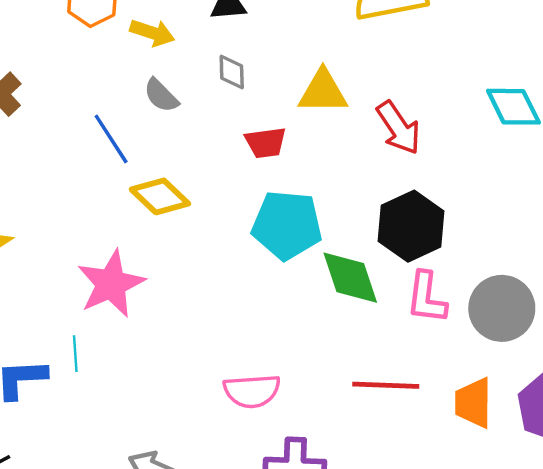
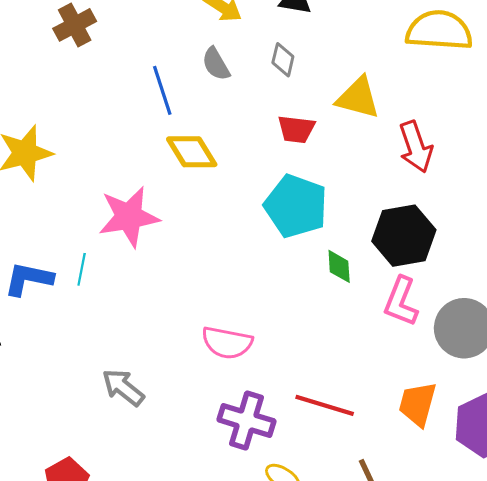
green diamond: (350, 278) -> (339, 266), size x0.6
red line: (386, 385) -> (325, 405), moved

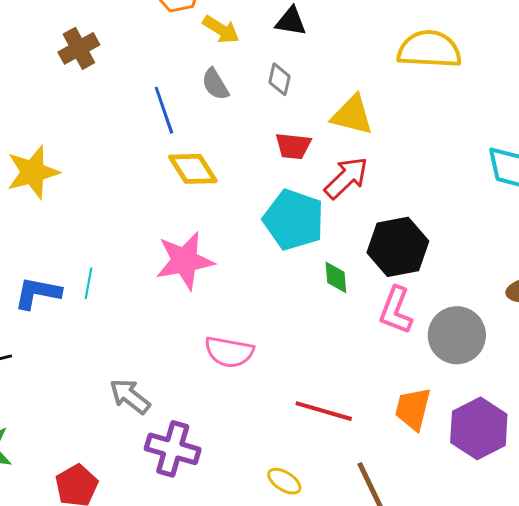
red arrow: (416, 147) -> (346, 178), moved, turned -114
pink star: (129, 217) -> (185, 261), moved
purple cross: (246, 420) -> (173, 449), moved

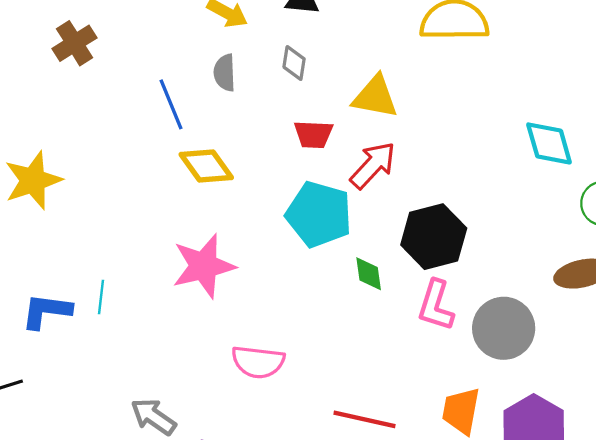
gray semicircle: (215, 84) -> (225, 73), turned 32

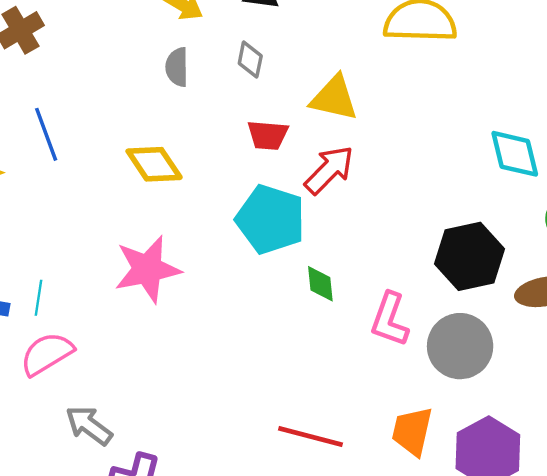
blue line: (171, 104) -> (46, 134), moved
black hexagon: (434, 237) -> (469, 256), moved
pink semicircle: (258, 362) -> (47, 354), moved, turned 140

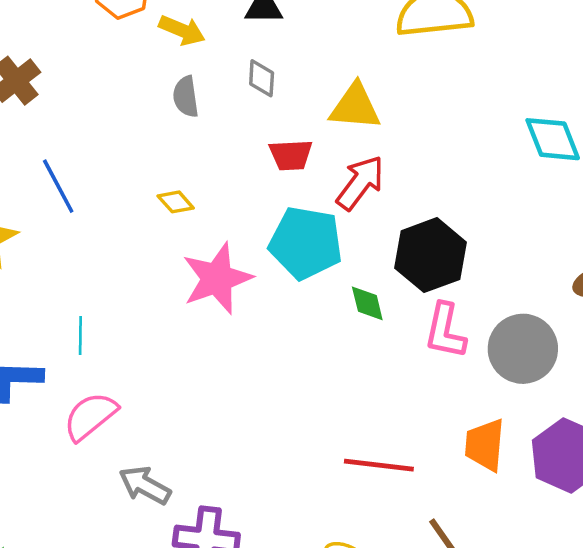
yellow diamond: (154, 164) -> (176, 202), size x0.6
black hexagon: (469, 256) -> (430, 255), moved
pink star: (147, 269) -> (217, 279), moved
cyan line: (38, 298) -> (80, 336), moved

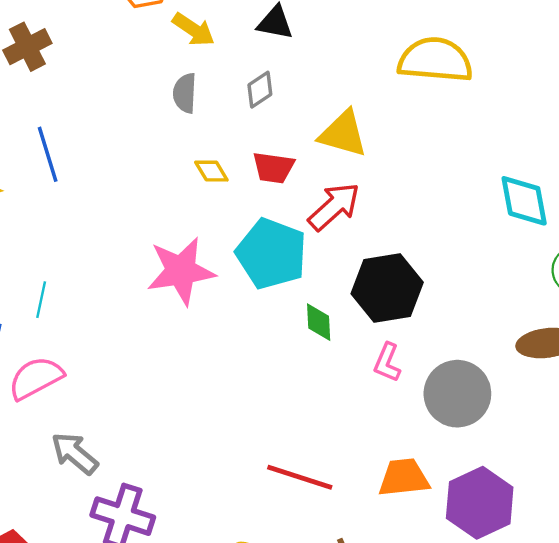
gray diamond: (262, 78) -> (260, 90), turned 42
yellow diamond: (176, 202) -> (211, 171), moved
pink L-shape: (445, 331) -> (387, 362), size x0.7
orange trapezoid: (485, 445) -> (404, 478), turned 68

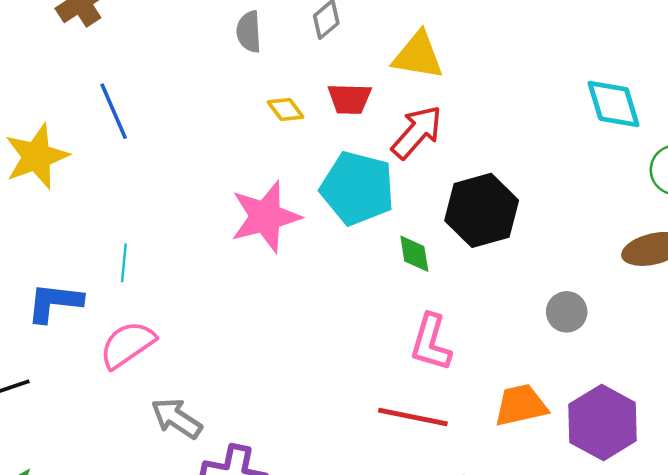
pink L-shape: (387, 362) -> (431, 343), moved, size x1.4
gray circle: (457, 394) -> (567, 312), size x0.6

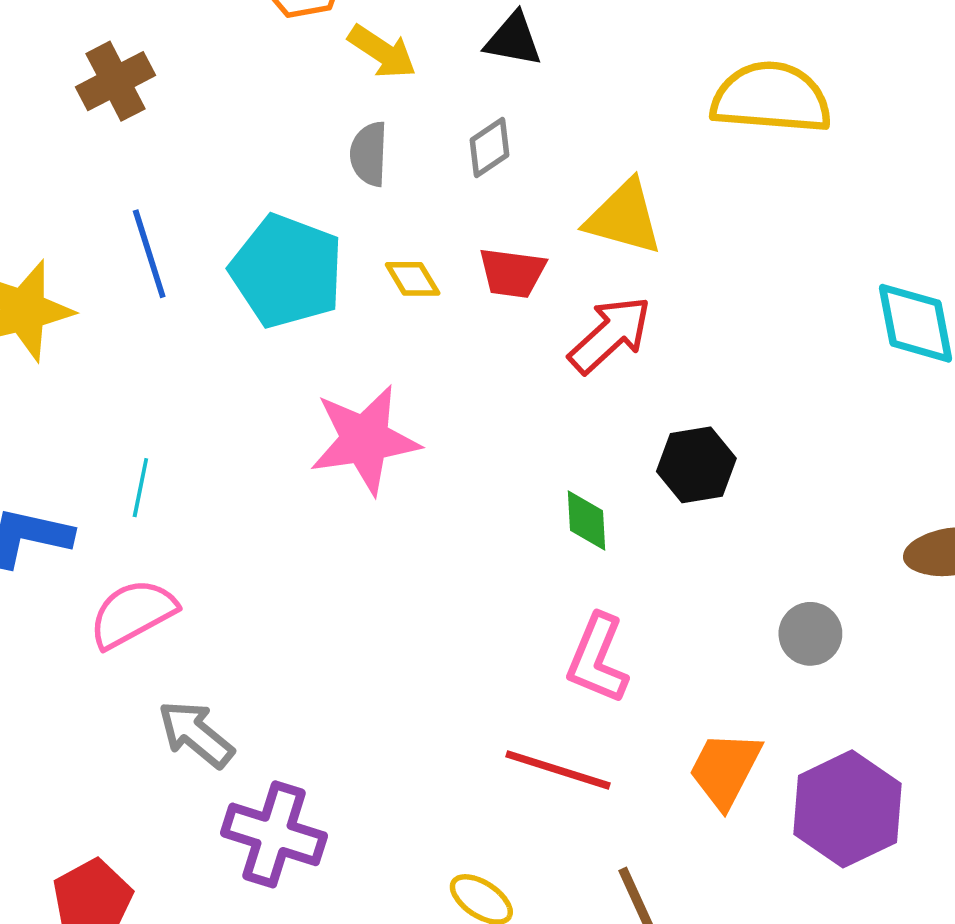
cyan pentagon: (357, 188) -> (287, 271), moved
black hexagon: (482, 210) -> (696, 465), size x0.7
orange trapezoid: (521, 405) -> (725, 769), turned -56

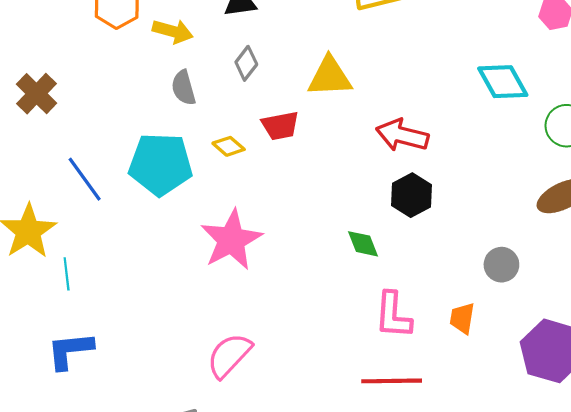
red arrow: (610, 335) -> (402, 135), moved, turned -105
cyan line: (140, 488) -> (67, 274), moved
pink semicircle: (133, 613) -> (229, 355), moved
orange trapezoid: (725, 769) -> (462, 318), moved, size x0.7

